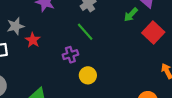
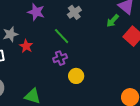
green line: (85, 32) -> (62, 36), moved

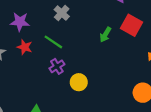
green arrow: (113, 21) -> (105, 35), moved
red star: (26, 46) -> (25, 47), moved

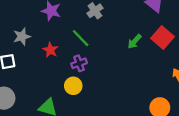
red star: (25, 47) -> (50, 50), moved
yellow circle: (79, 82) -> (73, 86), moved

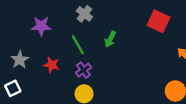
green line: (81, 38) -> (78, 45), turned 30
green arrow: (134, 41) -> (110, 39), moved

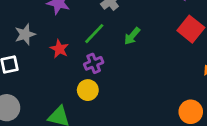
green line: (78, 45) -> (94, 34), turned 60

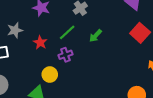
yellow circle: (88, 90) -> (50, 75), moved

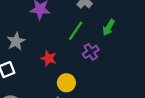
red star: (40, 43) -> (49, 58), moved
purple cross: (65, 55) -> (91, 52), moved

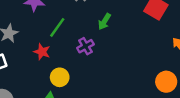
green line: (76, 31) -> (57, 27), moved

